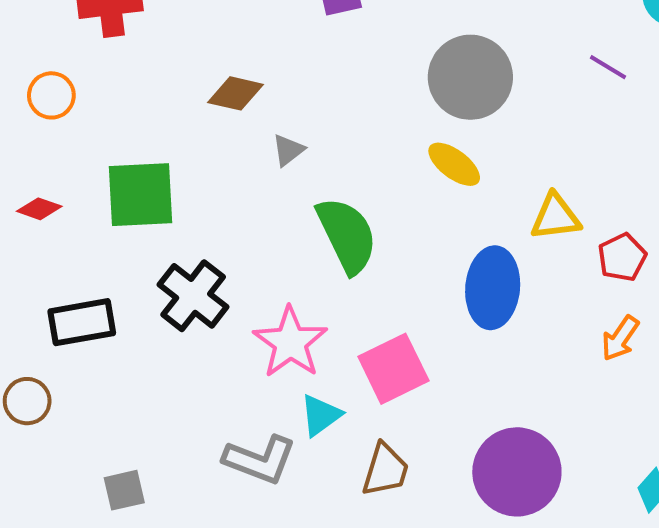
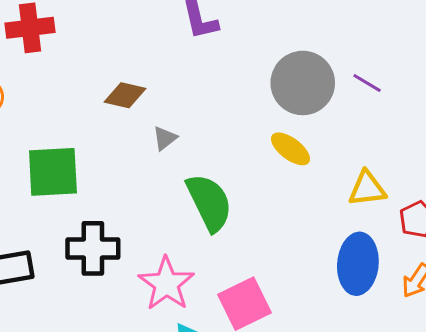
purple line: (608, 67) -> (367, 83), moved
blue ellipse: (493, 288) -> (358, 264), moved
black cross: (193, 296) -> (93, 248), turned -38

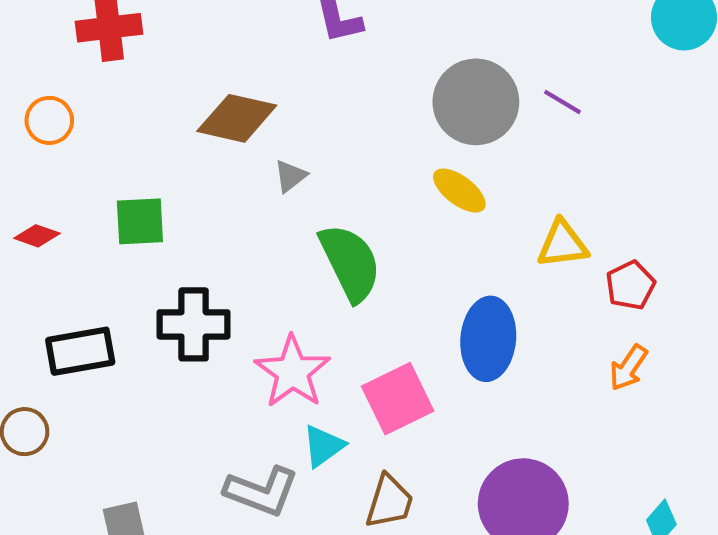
brown diamond: (125, 95) -> (237, 118), size x1.4
green square: (53, 172) -> (140, 221), size x0.7
blue ellipse: (358, 264) -> (488, 339), moved

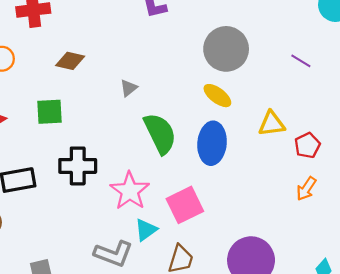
purple line: (562, 102) -> (301, 61), moved
brown diamond: (237, 118) -> (70, 61), moved, size x0.7
blue ellipse: (488, 339) -> (212, 143), moved

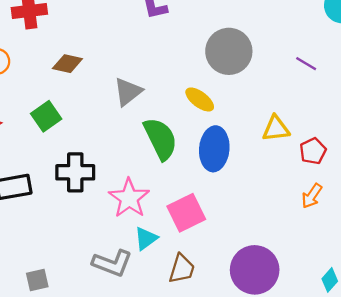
gray triangle: (129, 88) -> (128, 92), size x1.6
yellow ellipse: (217, 96) -> (200, 99), moved
green square: (50, 112) -> (46, 116), turned -32

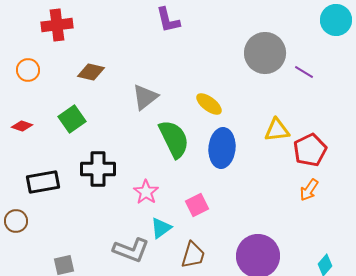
gray circle: (229, 51) -> (265, 53), moved
red pentagon: (313, 151) -> (310, 150), size x1.4
pink star: (129, 198) -> (146, 192), size x0.7
pink square: (186, 213) -> (197, 205), size x0.7

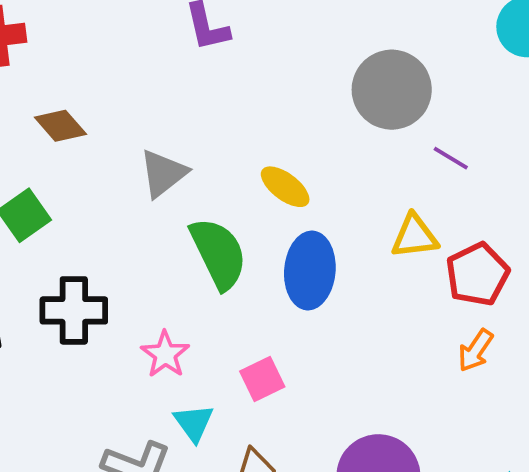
brown diamond: (91, 72) -> (60, 126), turned 36
purple line: (304, 72) -> (451, 158), moved
cyan triangle: (161, 228) -> (194, 423), turned -30

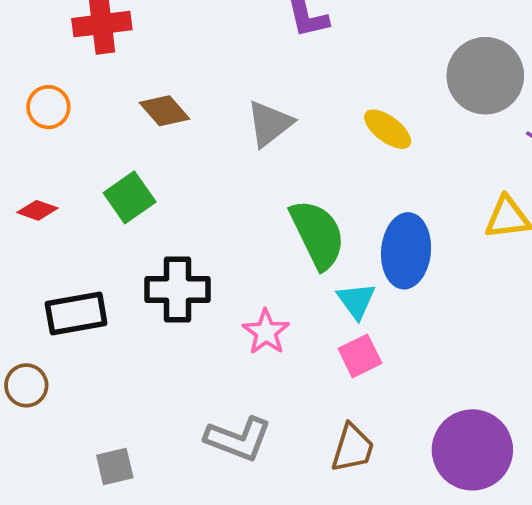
gray triangle: (163, 173) -> (270, 124), moved
yellow ellipse: (285, 187) -> (388, 129), moved
cyan triangle: (194, 423) -> (356, 301), moved

